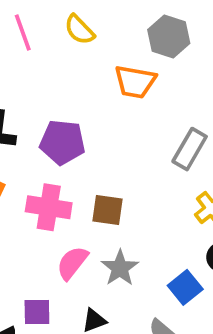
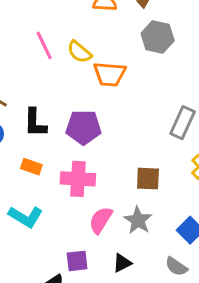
yellow semicircle: (79, 30) -> (79, 52), moved
orange trapezoid: (135, 82) -> (110, 74), moved
brown square: (107, 210) -> (148, 179), moved

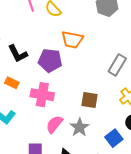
orange trapezoid: (110, 74) -> (72, 40), moved
black L-shape: (35, 123) -> (18, 54), turned -35

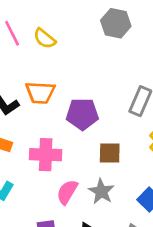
orange trapezoid: (72, 40) -> (40, 93), moved
purple pentagon: (50, 60) -> (82, 114), moved

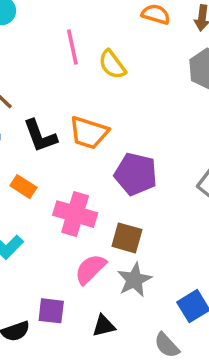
brown square: (110, 153) -> (127, 238), moved

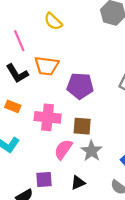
pink line: (72, 47) -> (19, 41), moved

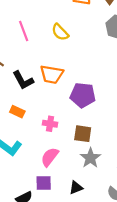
pink line: (19, 41) -> (24, 31), moved
pink cross: (48, 117) -> (50, 124), size x0.6
pink semicircle: (63, 149) -> (50, 157), moved

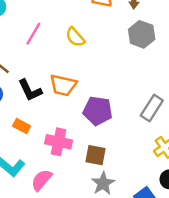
pink line: (24, 31) -> (33, 34), turned 48
pink cross: (50, 124) -> (59, 142), size x1.5
pink semicircle: (50, 157) -> (41, 180), moved

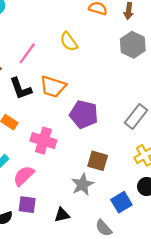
pink line: (33, 34) -> (27, 53), moved
brown square: (95, 155) -> (98, 161), moved

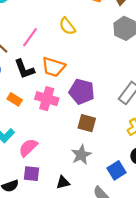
pink cross: (43, 141) -> (47, 99), moved
brown square: (98, 161) -> (87, 123), moved

